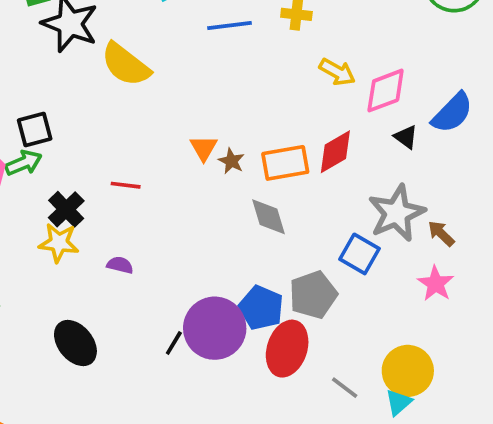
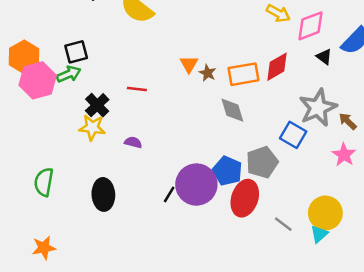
black ellipse: (75, 343) -> (103, 194), turned 36

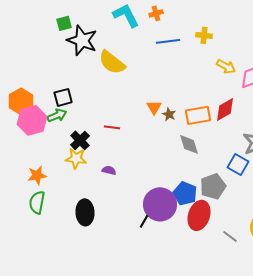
black line: (169, 194) -> (144, 221), moved
orange star: (44, 248) -> (37, 175), moved

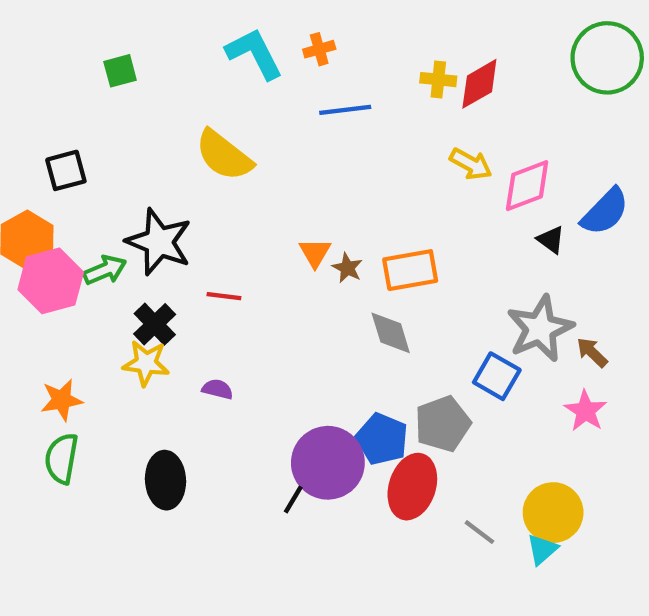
yellow cross: (204, 35) -> (438, 80), moved
black star: (82, 40) -> (159, 242), moved
black square: (63, 97) -> (66, 170), moved
red diamond: (225, 109) -> (479, 84), moved

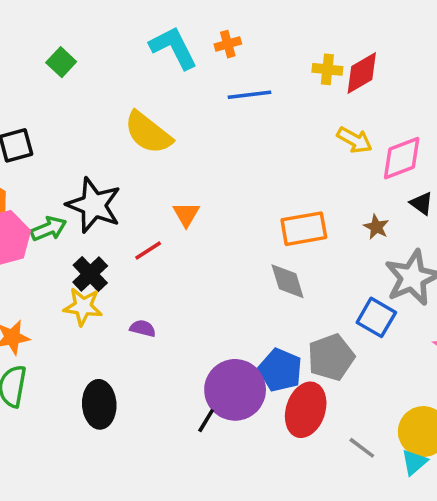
green square: (120, 71) -> (61, 62), turned -32
orange triangle: (315, 253) -> (186, 214), moved
brown star: (347, 268) -> (376, 227), moved
red line: (224, 296) -> (148, 250), turned -40

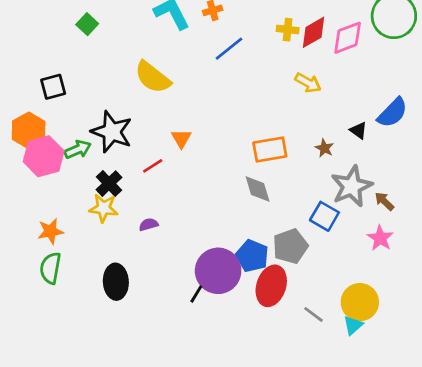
blue line: (250, 95) -> (229, 49), turned -32
pink diamond: (402, 158) -> (348, 38), moved
purple semicircle: (143, 328) -> (149, 224), turned -30

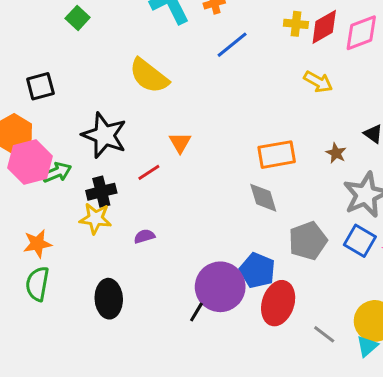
green arrow: (78, 149) -> (57, 172), moved
black cross: (109, 184) -> (101, 192), turned 30
blue square: (324, 216) -> (360, 241), moved
gray pentagon: (290, 246) -> (308, 241), moved

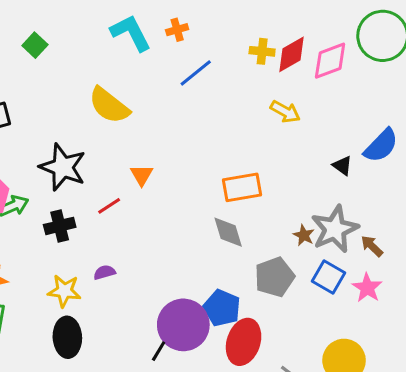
brown star: (336, 153) -> (304, 235), moved
yellow star: (95, 218) -> (64, 291), moved

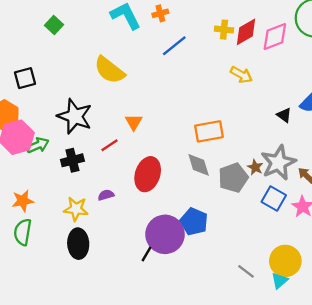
gray pentagon: (274, 277) -> (233, 178), moved
red ellipse: (244, 342) -> (148, 174), moved

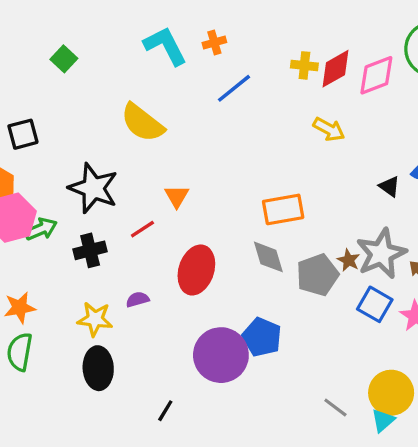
black line: (146, 254) -> (165, 411), moved

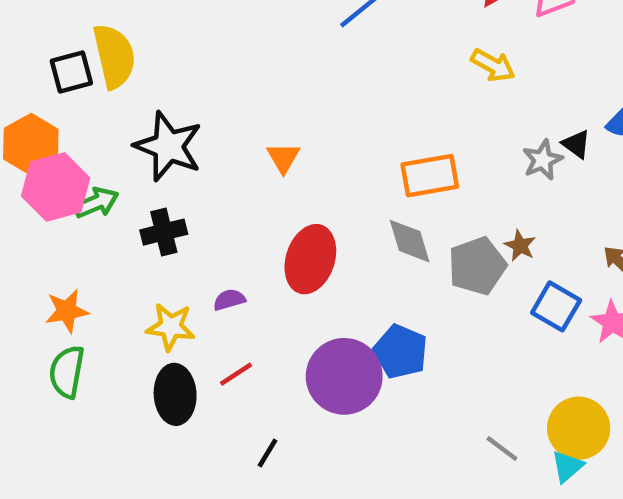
yellow semicircle: (142, 123) -> (114, 56), moved, turned -141
red line: (142, 229) -> (236, 374), moved
gray star: (381, 254) -> (543, 160), moved, size x0.6

